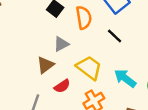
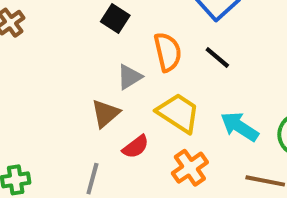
orange semicircle: (84, 18) -> (168, 52), moved

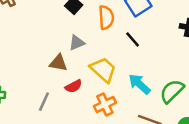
orange semicircle: (168, 52) -> (106, 17), moved
brown triangle: (105, 114) -> (58, 63), turned 42

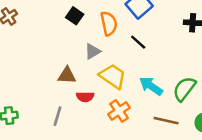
gray triangle: (77, 43) -> (93, 51), moved
red semicircle: (74, 86) -> (85, 97), turned 35

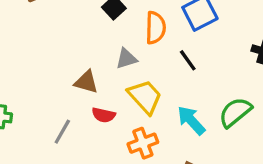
green semicircle: (184, 89) -> (235, 112), moved

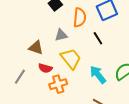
orange cross: (143, 143) -> (58, 84), moved

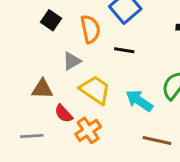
black line: (98, 38) -> (124, 50), turned -32
red semicircle: (45, 68) -> (64, 114), turned 48
gray line: (20, 77) -> (32, 136), turned 70

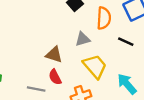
red semicircle: (64, 114) -> (55, 77), moved

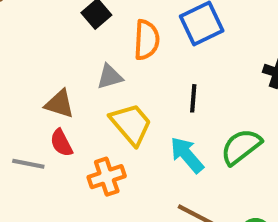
black line: (126, 42) -> (193, 98), moved, turned 70

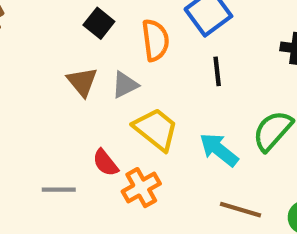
black line: (193, 98) -> (217, 71), moved
brown triangle: (60, 104) -> (82, 82), moved, turned 44
red semicircle: (61, 143) -> (105, 163), moved

